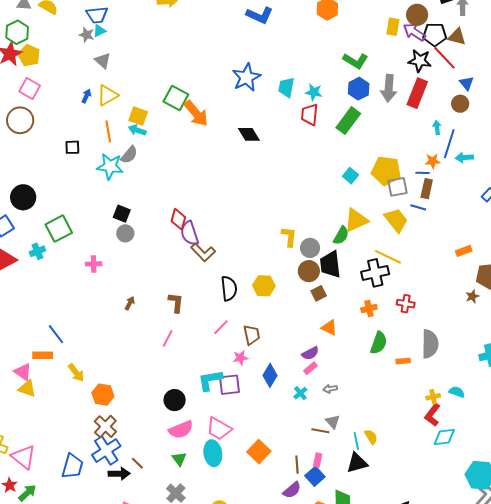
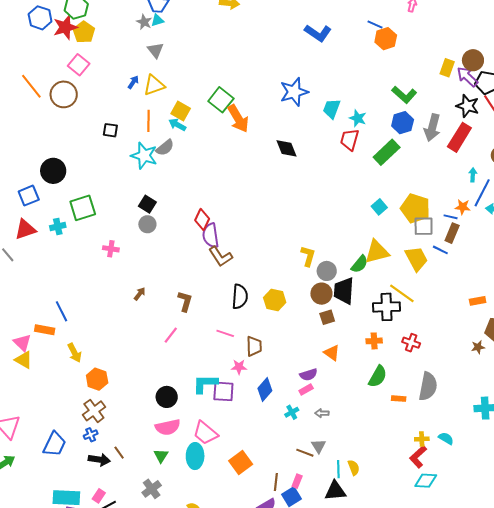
pink line: (221, 327) -> (225, 333), turned 54
blue cross: (106, 451) -> (91, 435), size x0.5

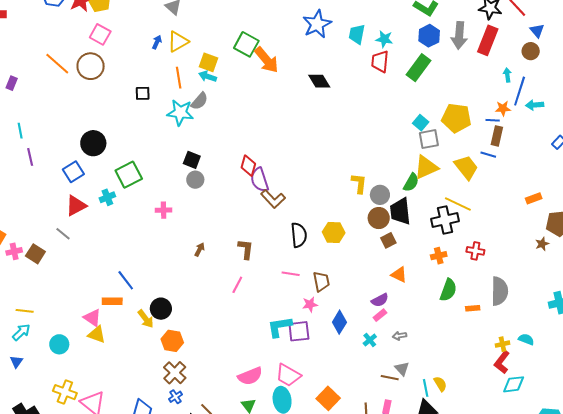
gray square: (424, 226) -> (429, 139), moved
black circle: (167, 397) -> (161, 309), moved

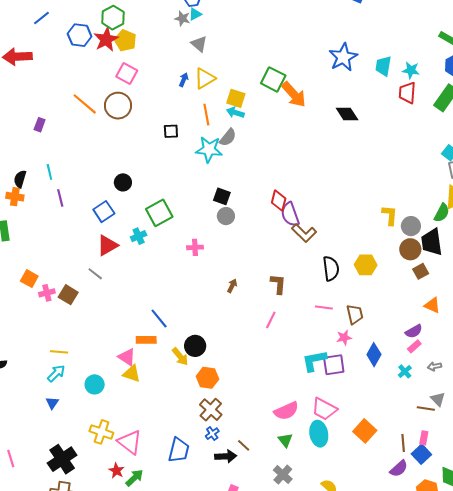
black circle: (93, 143) -> (123, 182), size x0.7

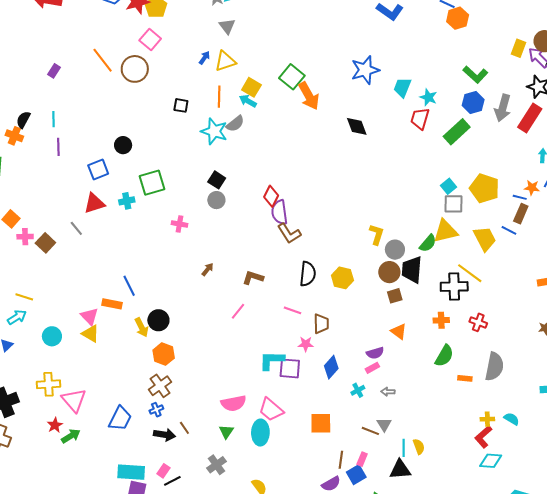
brown L-shape: (278, 284) -> (253, 278), turned -90
orange square: (365, 431) -> (321, 423), moved, turned 35
yellow cross: (101, 432) -> (49, 384), turned -35

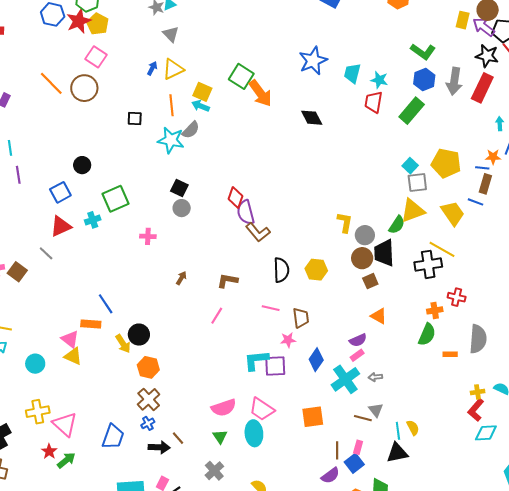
orange cross: (441, 320) -> (435, 310), moved
cyan cross: (358, 390) -> (345, 379), size x2.0

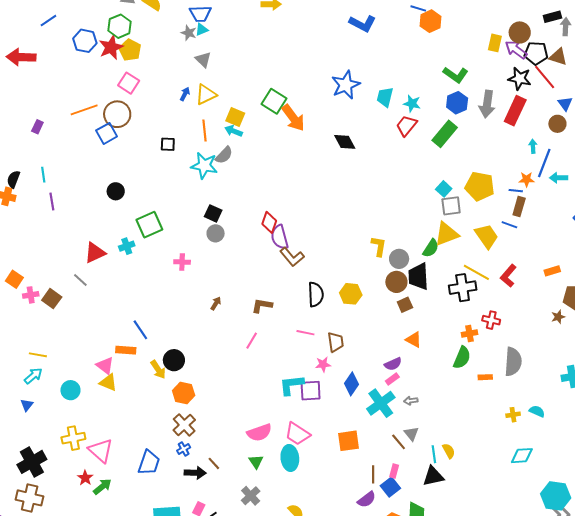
orange line: (51, 83) -> (84, 110), turned -64
red trapezoid: (373, 102) -> (406, 126), turned 30
blue square: (60, 192) -> (107, 133), moved
red L-shape: (476, 410) -> (508, 276), moved
brown line: (363, 418) -> (399, 442), turned 36

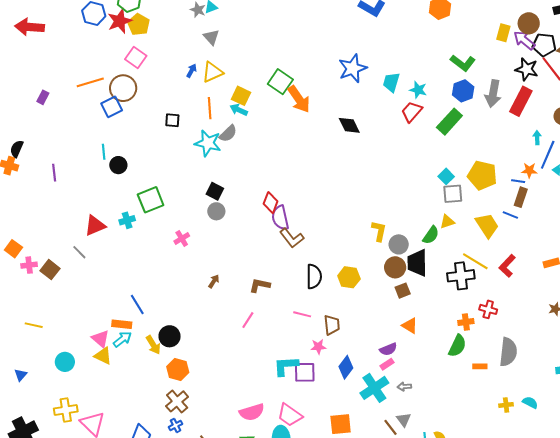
cyan line: (43, 175) -> (104, 152), moved
yellow triangle: (447, 234) -> (447, 222), size x0.6
pink cross: (182, 262) -> (182, 239), turned -35
cyan arrow: (33, 376) -> (122, 339), moved

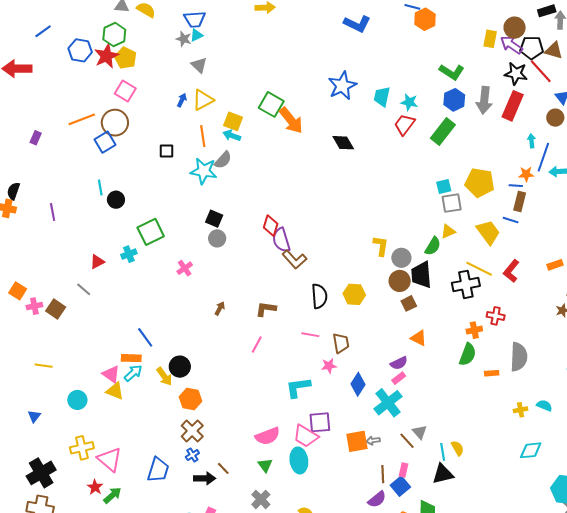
cyan square: (446, 176) -> (444, 186), turned 35
red triangle: (95, 226) -> (97, 262), size x0.7
purple square: (305, 372) -> (320, 422), moved
gray arrow: (404, 387) -> (373, 441), moved

